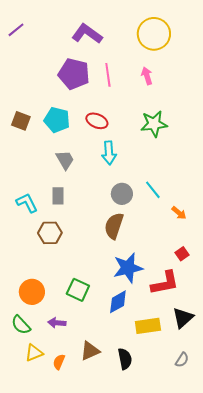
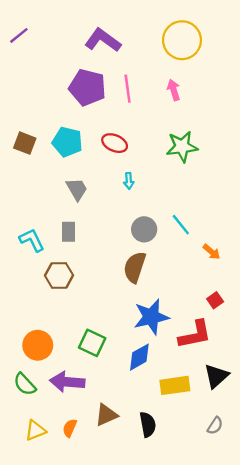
cyan arrow: (109, 153) -> (129, 181), size x0.6
purple arrow: (57, 323) -> (67, 382), size x1.6
yellow triangle: (34, 353) -> (35, 430), moved

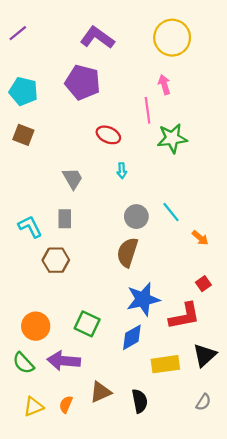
pink line: (128, 89) -> (148, 110), moved
cyan pentagon: (67, 142) -> (23, 91), moved

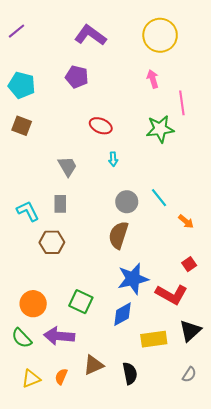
purple pentagon: (83, 82) -> (77, 77), size x0.7
pink line: (148, 110) -> (182, 103), moved
red L-shape: (184, 316) -> (171, 294), turned 40

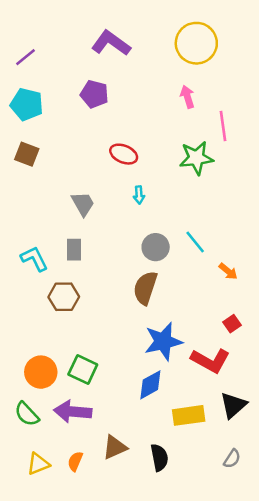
purple line: (16, 31) -> (26, 57), moved
green square: (81, 302) -> (83, 370), moved

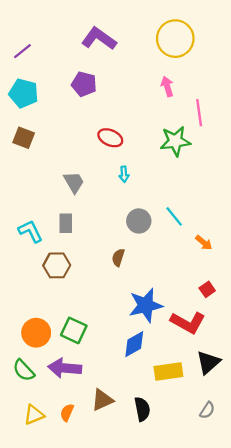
brown semicircle: (145, 288) -> (118, 257), moved, size x0.6

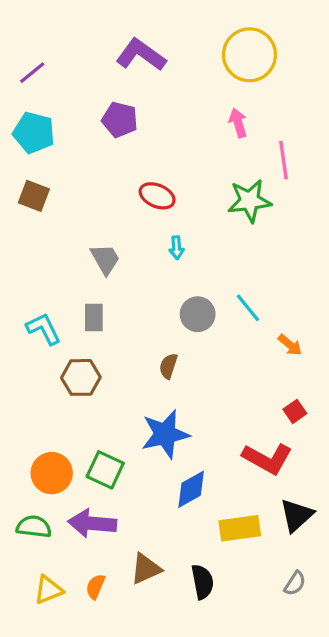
blue star: (146, 305) -> (165, 434), moved
green semicircle: (24, 370) -> (34, 527), turned 140

